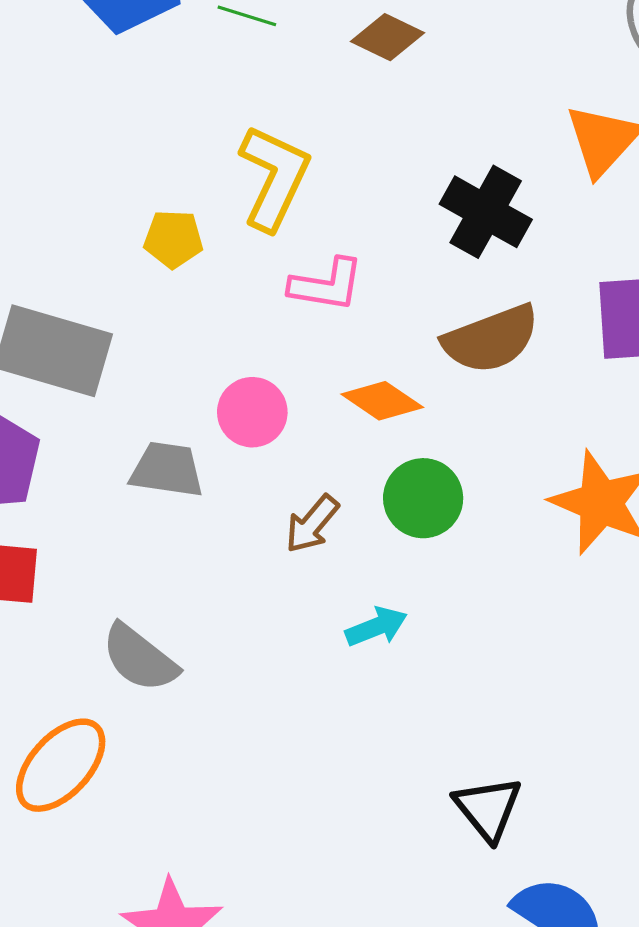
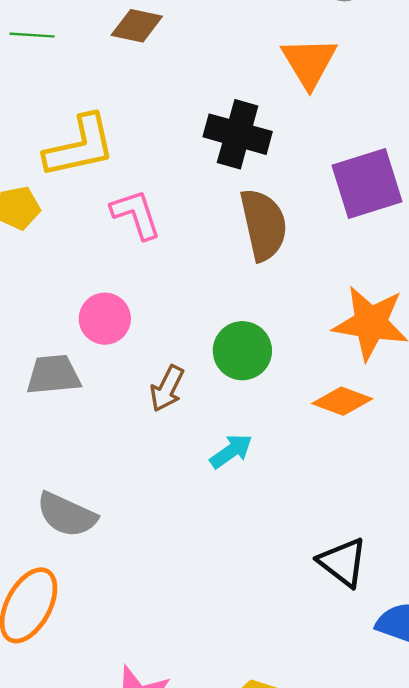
yellow L-shape: (274, 178) -> (80, 146), turned 66
pink L-shape: (326, 285) -> (136, 214), turned -104
brown semicircle: (491, 339) -> (264, 225), turned -68
orange diamond: (382, 401) -> (342, 401), moved

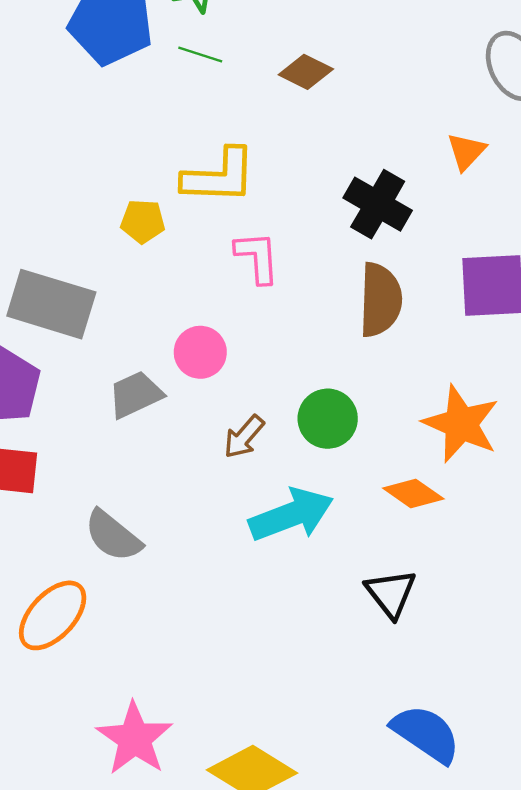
orange triangle: (309, 62) -> (466, 151), size x0.7
gray trapezoid: (53, 375) -> (135, 395), turned -34
cyan arrow: (231, 451) -> (291, 515), size x1.8
black triangle: (343, 562) -> (391, 593), moved

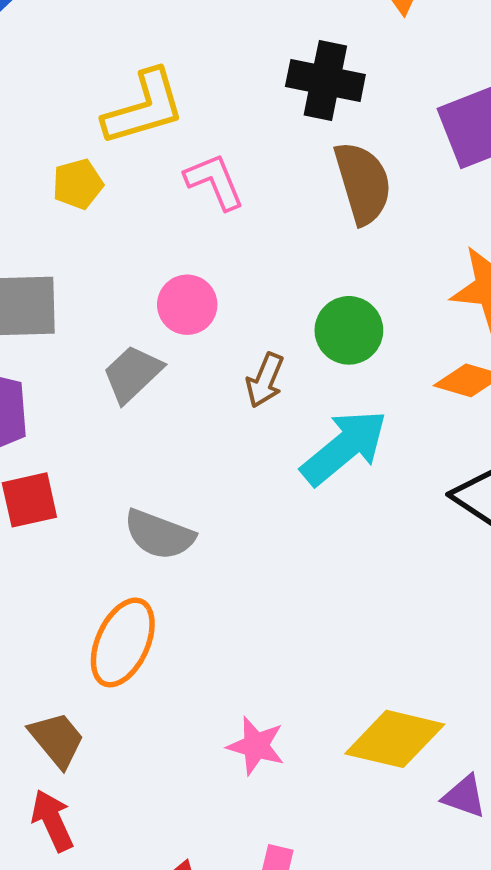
pink star: (135, 739) -> (256, 746), size x0.7

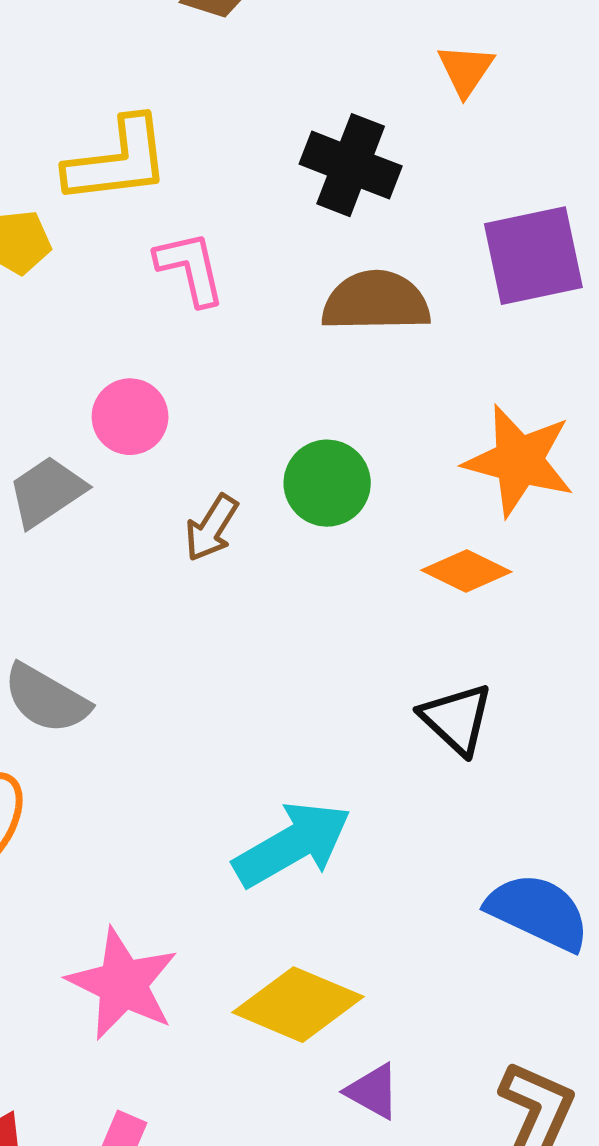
brown semicircle: (363, 183) -> (376, 301), turned -84
cyan arrow: (344, 447) -> (292, 844), moved
pink star: (256, 746) -> (123, 984), size x1.5

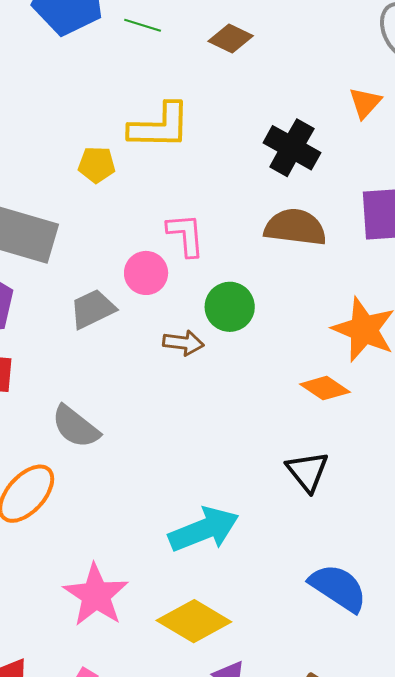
pink L-shape: (190, 268) -> (186, 235), moved
green circle: (327, 483) -> (230, 307), moved
brown arrow: (211, 528) -> (183, 343), turned -123

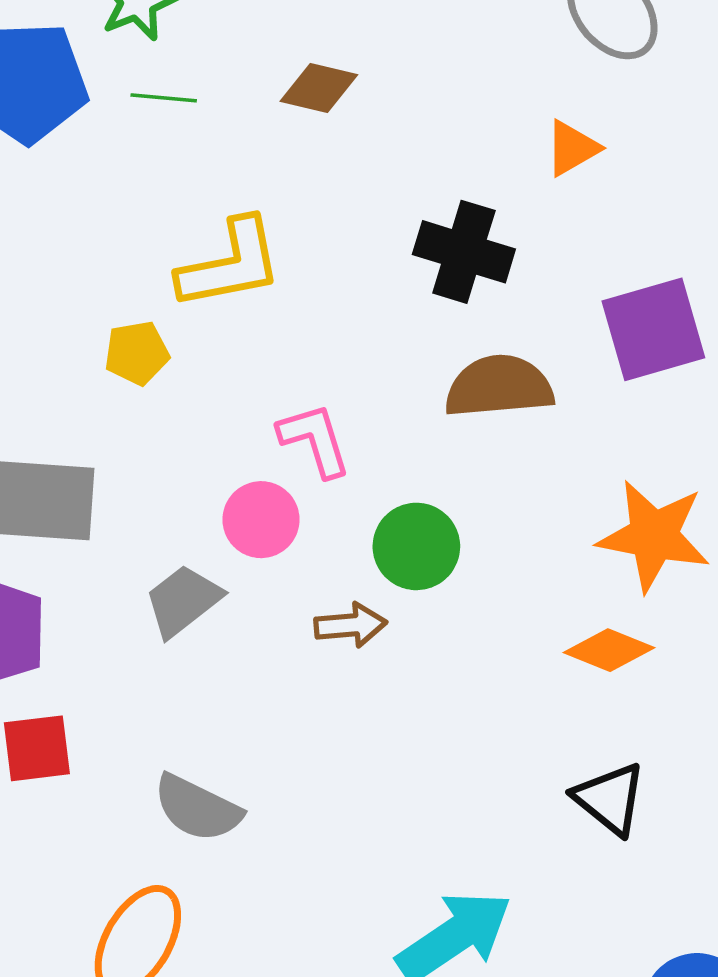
orange triangle: (365, 103) -> (572, 148), turned 30

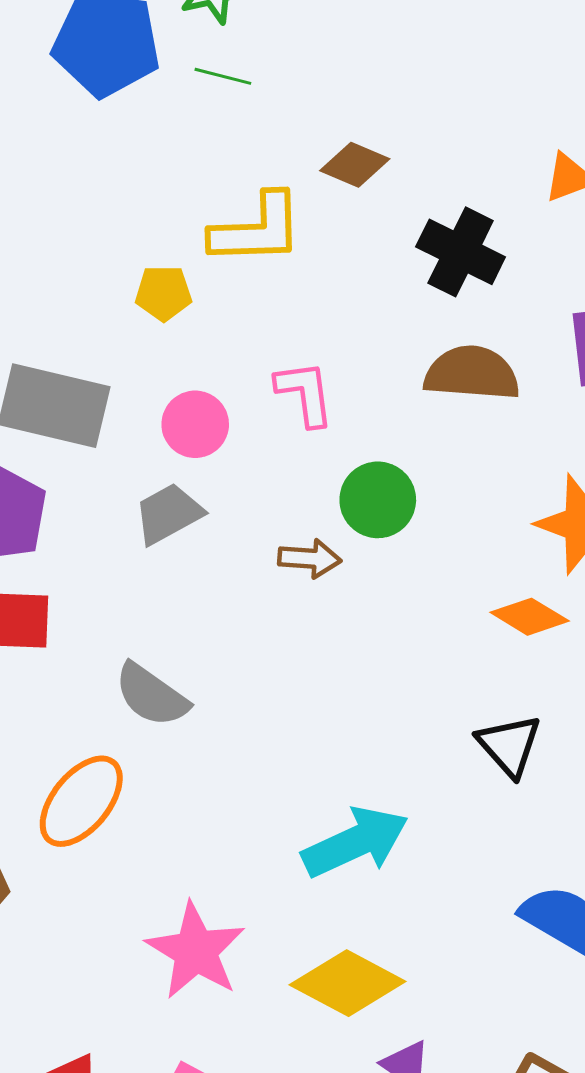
brown diamond: (319, 88) -> (355, 165), moved
pink circle: (261, 520) -> (195, 424), moved

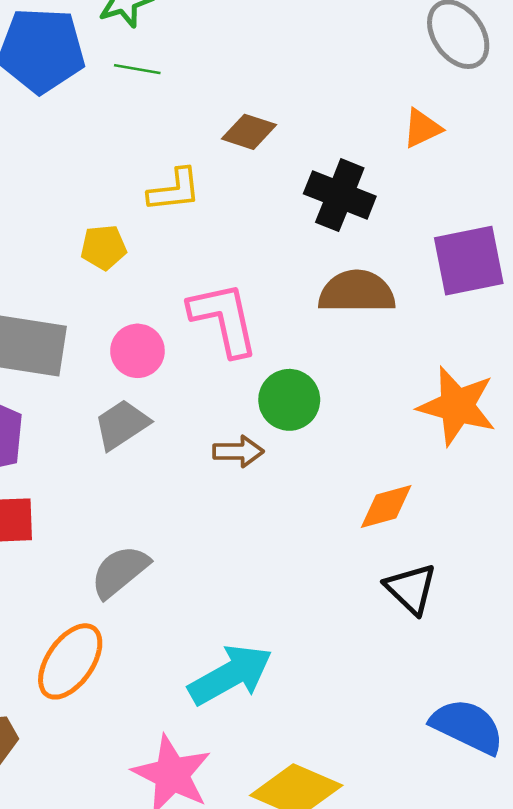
yellow L-shape: (257, 229) -> (174, 190), size x0.7
pink L-shape: (305, 393) -> (224, 319), size x1.4
orange diamond: (530, 617) -> (386, 506), moved, turned -42
gray semicircle: (151, 695) -> (120, 571), turned 110
cyan arrow: (355, 842) -> (230, 675), moved

